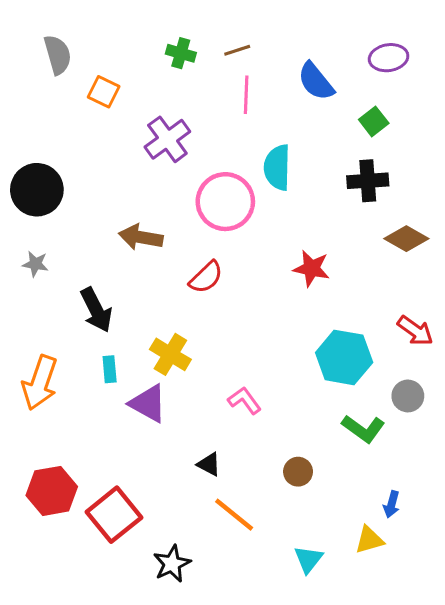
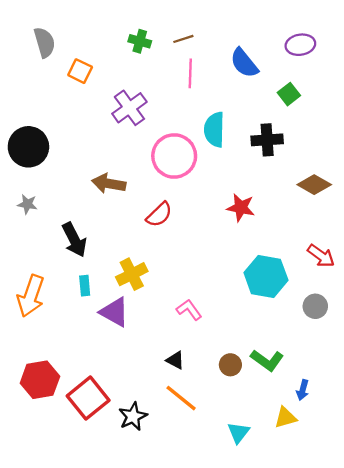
black cross: (368, 181) -> (267, 140), moved
yellow cross: (170, 354) -> (132, 274), turned 32
green L-shape: (363, 429) -> (267, 360), moved
black triangle: (209, 464) -> (175, 360), moved
black star: (172, 564) -> (133, 416), moved

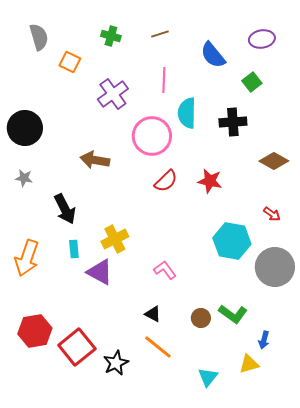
green cross: (140, 41) -> (111, 36), moved
pink line: (190, 73) -> (164, 80), moved
red semicircle: (159, 214) -> (166, 181), moved
red arrow: (321, 256) -> (272, 214), moved, size x0.7
gray circle: (315, 306) -> (275, 267), size x1.8

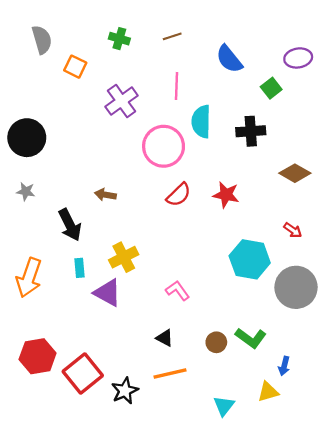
purple ellipse: (262, 39) -> (298, 58), moved
brown arrow: (95, 160) -> (105, 195), moved, size x0.7
orange line: (158, 347) -> (170, 373), turned -52

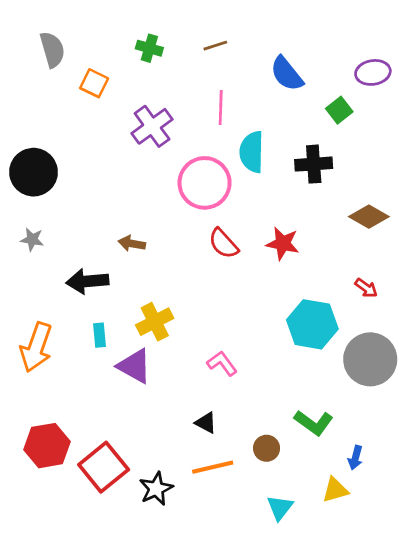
red semicircle: (179, 195) -> (223, 244), turned 92
black arrow: (70, 225) -> (87, 281), turned 112
brown circle: (216, 342) -> (267, 448), moved

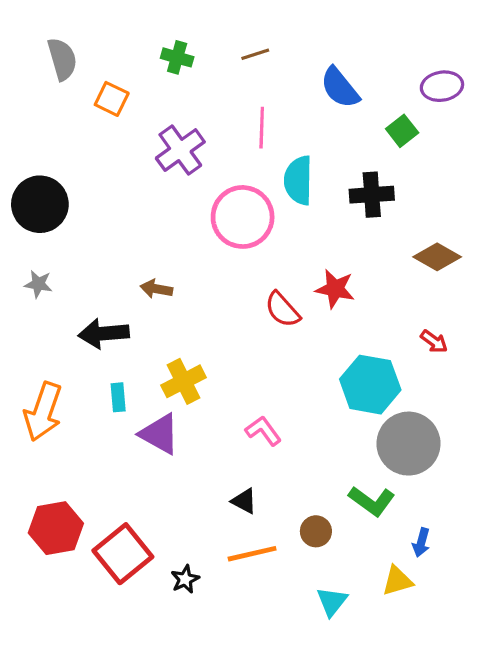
red semicircle: (223, 244) -> (282, 310), moved
gray circle: (370, 359) -> (408, 444), moved
black star: (156, 489) -> (185, 579), size x0.7

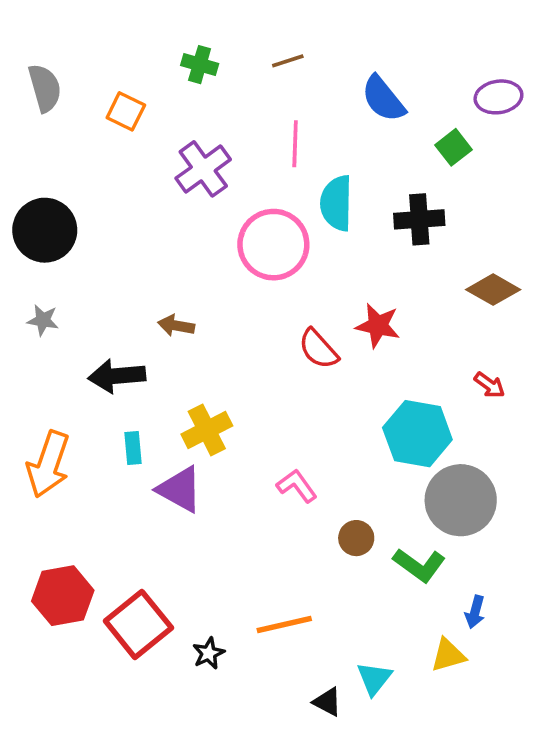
gray semicircle: (62, 59) -> (45, 88), moved
black triangle: (244, 501) -> (327, 702), moved
brown circle: (316, 531) -> (356, 538), moved

